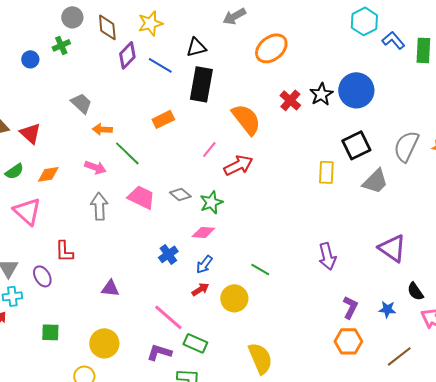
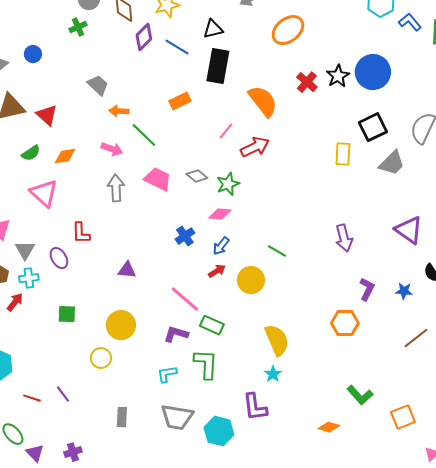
blue circle: (30, 59) -> (33, 54), moved
orange hexagon: (348, 341) -> (345, 323), moved

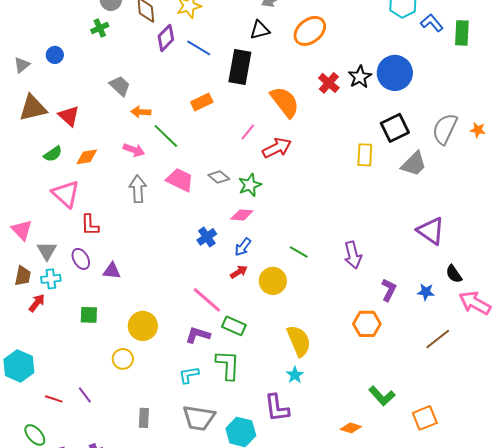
black triangle: (213, 29) -> (260, 30), moved
red L-shape: (81, 233) -> (90, 225), moved
purple arrow: (344, 238) -> (353, 255), moved
purple triangle: (127, 270) -> (112, 271), moved

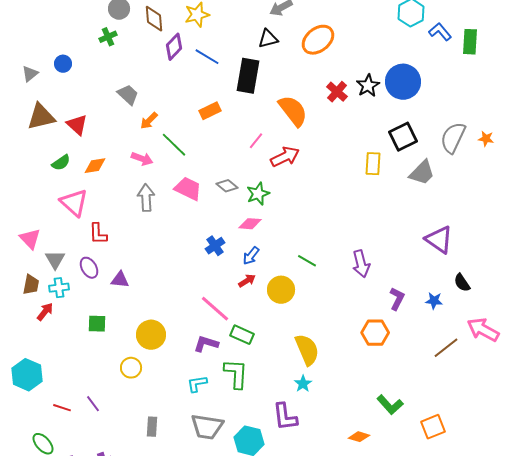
orange arrow: (141, 112) -> (149, 121), turned -48
pink arrow: (475, 303) -> (483, 330), moved

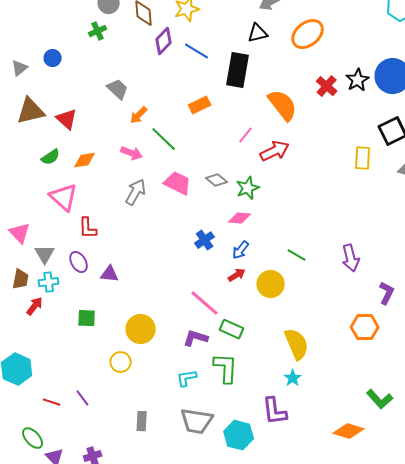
gray arrow: (146, 198) -> (136, 192), turned 32
orange diamond: (359, 437) -> (349, 431), size x1.4

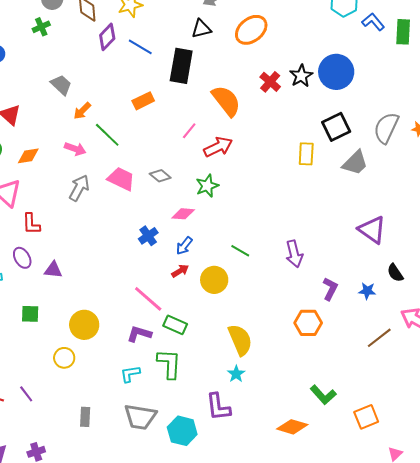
green star: (248, 188) -> (207, 186), moved

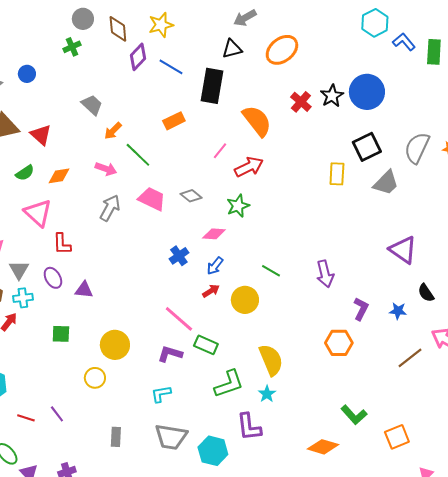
green L-shape: (169, 364) -> (229, 384), moved, turned 68

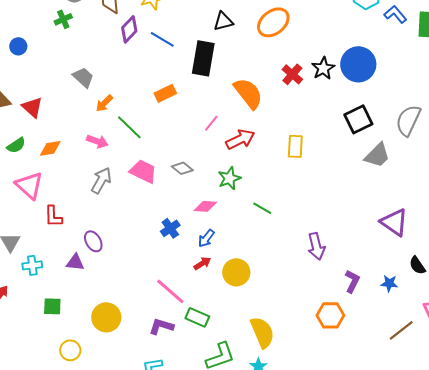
yellow rectangle: (337, 174) -> (295, 146), moved
green line: (271, 271) -> (262, 208), moved
purple ellipse: (53, 278) -> (93, 241), moved
cyan cross: (23, 298) -> (32, 265), moved
yellow circle: (95, 378) -> (70, 350), moved

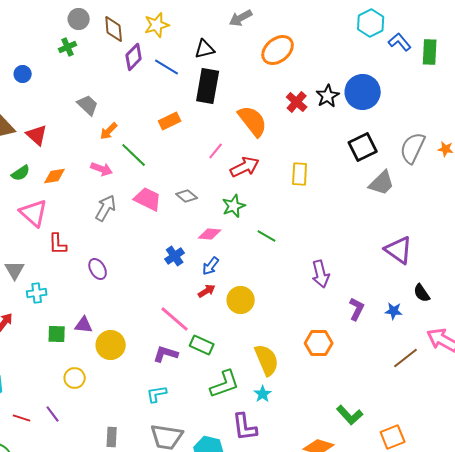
black triangle: (223, 21) -> (205, 49), moved
purple triangle: (75, 262) -> (84, 325), moved
orange hexagon: (330, 315) -> (319, 343), moved

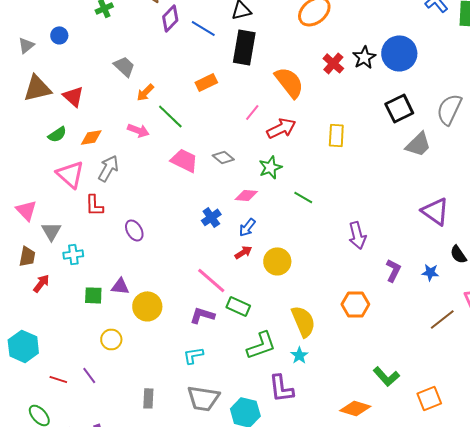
gray arrow: (106, 208) -> (108, 168), moved

